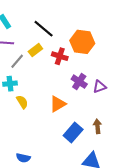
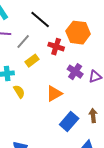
yellow rectangle: (35, 50) -> (32, 61), moved
gray line: (17, 61) -> (23, 42), moved

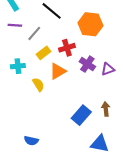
red cross: (56, 47) -> (67, 48), moved, turned -35
yellow semicircle: (19, 92) -> (38, 84), moved
orange triangle: (54, 94) -> (58, 71), moved

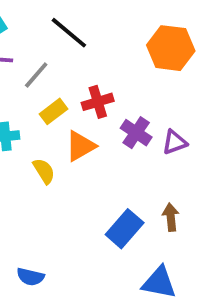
orange hexagon: (90, 24) -> (171, 48), moved

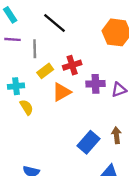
gray line: (36, 75) -> (35, 49), turned -42
purple cross: (136, 133) -> (95, 84), turned -36
yellow semicircle: (44, 171) -> (27, 107), moved

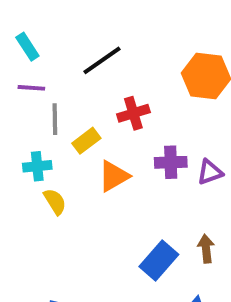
black line: (55, 23) -> (102, 60), turned -75
gray line: (35, 49) -> (55, 119), moved
red cross: (72, 65) -> (133, 113), moved

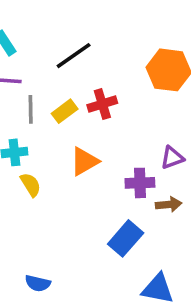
yellow rectangle: (86, 141) -> (65, 111), moved
purple cross: (171, 162) -> (140, 183), moved
brown arrow: (206, 249) -> (169, 204), moved, turned 90

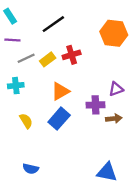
gray line: (31, 109) -> (26, 58), turned 66
yellow semicircle: (31, 185) -> (26, 121), moved
blue rectangle: (126, 238) -> (59, 119), moved

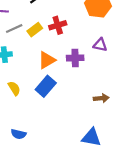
purple triangle: (116, 89) -> (100, 45), moved, turned 32
purple cross: (96, 105) -> (75, 58), moved
brown arrow: (114, 119) -> (101, 98), moved

